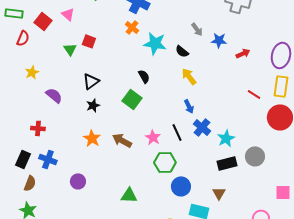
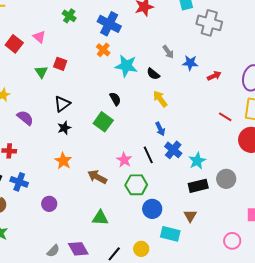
brown arrow: (122, 140) -> (97, 177), moved

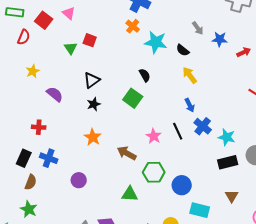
cyan star: (197, 161) -> (227, 137), turned -30
green hexagon: (136, 185) -> (154, 172), moved
brown triangle: (190, 216) -> (232, 196), moved

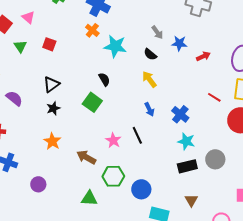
green triangle: (71, 48) -> (20, 46), moved
black semicircle: (183, 50) -> (150, 54), moved
blue cross: (203, 126) -> (180, 114), moved

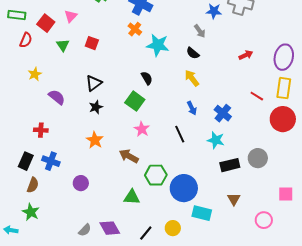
pink triangle: (28, 17) -> (71, 16), turned 32
blue star: (179, 43) -> (214, 11), moved
pink star: (113, 140) -> (142, 129), moved
cyan star: (186, 141) -> (216, 140), moved
blue circle: (141, 189) -> (184, 188), size x1.4

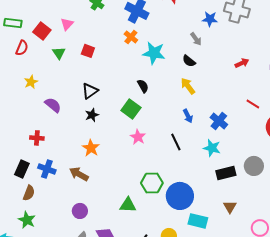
brown arrow: (129, 156) -> (79, 174), moved
purple circle: (81, 183) -> (80, 211), moved

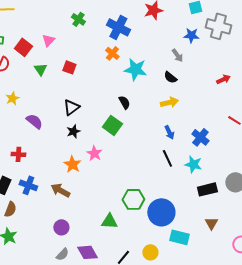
yellow arrow: (188, 86) -> (169, 102), turned 114
pink star: (138, 137) -> (94, 153), moved
black line: (176, 142) -> (167, 158), moved

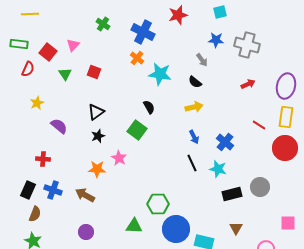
gray cross: (218, 26) -> (247, 45), moved
orange star: (72, 164) -> (97, 169), turned -30
blue circle: (161, 212) -> (176, 229), moved

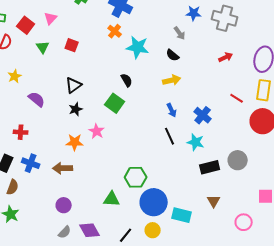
brown arrow: (85, 195) -> (63, 168), turned -30

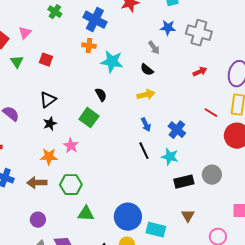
orange cross: (115, 31) -> (89, 46), turned -32
green hexagon: (136, 177) -> (71, 185), moved

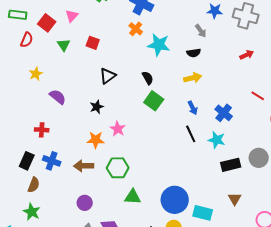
orange cross: (89, 46) -> (136, 29), turned 32
black semicircle: (147, 70) -> (194, 53), turned -48
black triangle: (48, 100) -> (108, 76), moved
green square: (89, 118) -> (154, 101), moved

